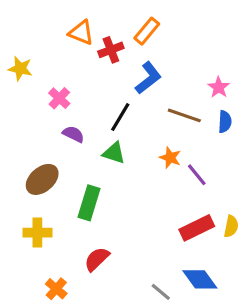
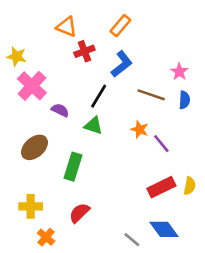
red cross: (111, 50) -> (84, 51), moved
pink cross: (59, 98) -> (32, 86), moved, size x1.6
yellow cross: (37, 233) -> (31, 206), moved

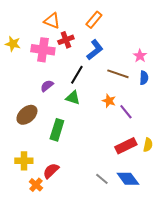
pink cross: (32, 86) -> (43, 50), moved, turned -35
purple semicircle: (60, 110) -> (47, 86), turned -64
red semicircle: (79, 213) -> (51, 171), moved
gray line: (132, 240) -> (102, 179), moved

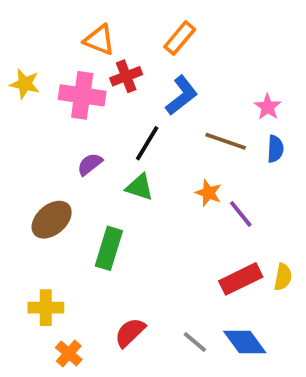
red semicircle: (51, 171) -> (130, 332), moved

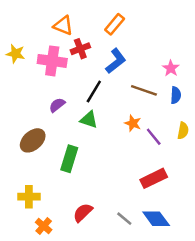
yellow semicircle: (283, 277) -> (183, 131), moved

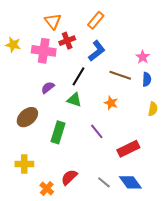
orange triangle: (63, 25) -> (53, 21), turned 30
purple line: (154, 137) -> (97, 131), moved
orange cross: (44, 226) -> (47, 188), moved

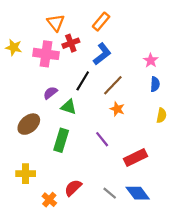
brown line: (120, 75) -> (113, 85), moved, turned -65
green triangle: (74, 100) -> (69, 107), moved

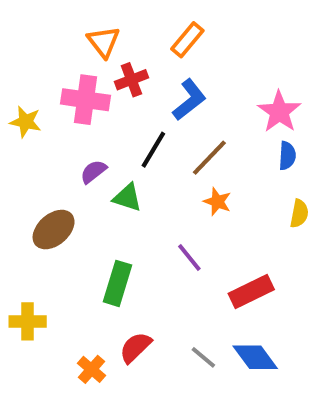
yellow star: (14, 47) -> (26, 122), moved
pink star: (151, 60) -> (279, 112), size x1.5
green rectangle: (61, 140) -> (117, 283), moved
yellow cross: (26, 174) -> (28, 321), moved

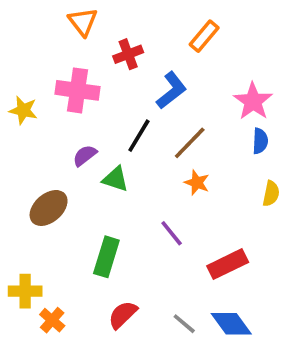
orange rectangle: (187, 40) -> (204, 36), moved
orange triangle: (103, 42) -> (83, 22), moved
red cross: (131, 80) -> (128, 54), moved
orange cross: (91, 369) -> (52, 320), moved

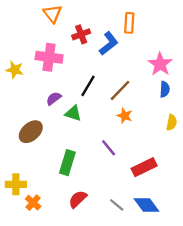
orange rectangle: (204, 36) -> (129, 23), turned -36
blue L-shape: (172, 90) -> (109, 43), moved

